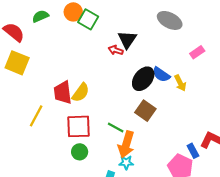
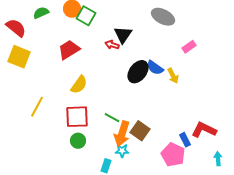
red trapezoid: (63, 93) -> (69, 50), moved, turned 65
brown square: (145, 111) -> (140, 131), moved

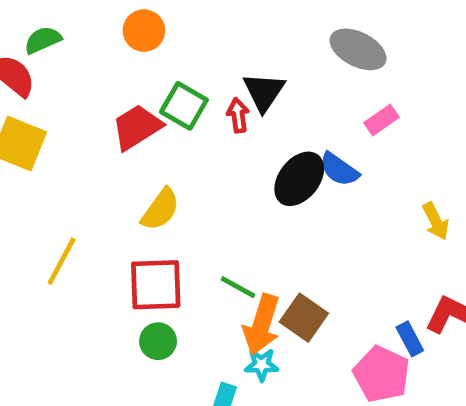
green semicircle: (41, 13) -> (43, 40), moved
green square: (86, 16) -> (184, 106), moved
red arrow: (112, 45) -> (238, 115), turned 64
pink rectangle: (189, 47) -> (382, 120), moved
yellow arrow: (173, 76) -> (436, 221), moved

